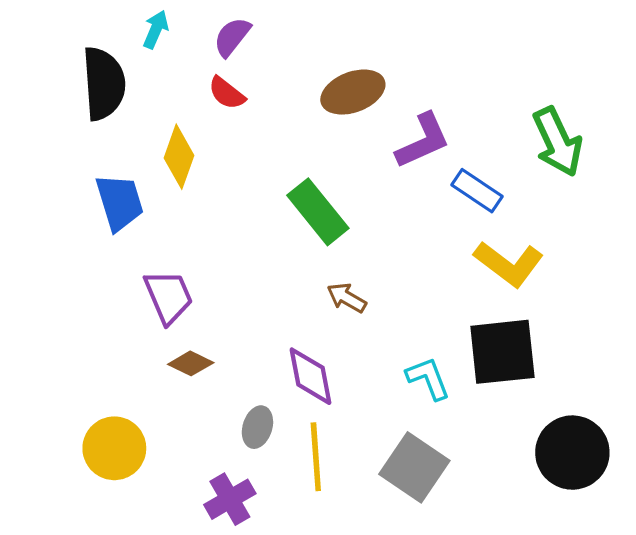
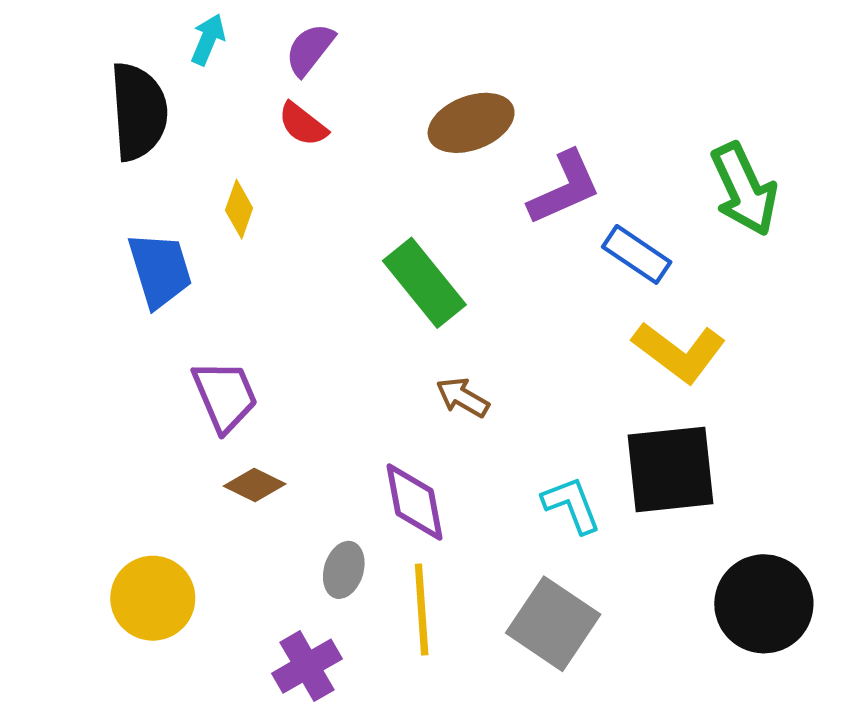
yellow diamond: (179, 157) -> (239, 209), size x0.7

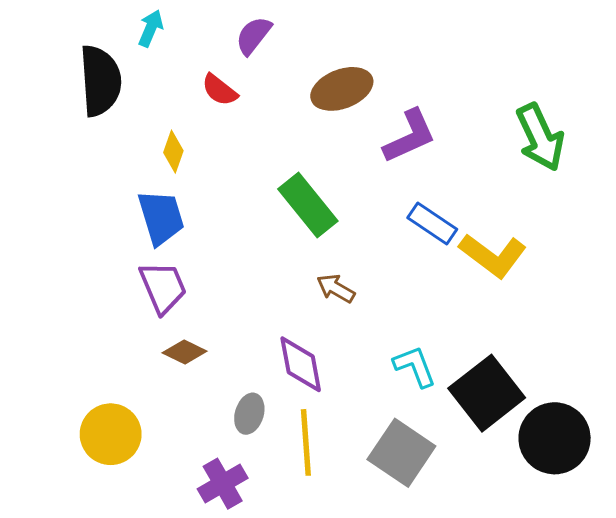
purple semicircle: (310, 49) -> (253, 35), moved
blue rectangle: (637, 254) -> (432, 224), moved
blue trapezoid: (160, 270) -> (161, 217), moved
black square: (671, 469) -> (487, 393), moved, turned -32

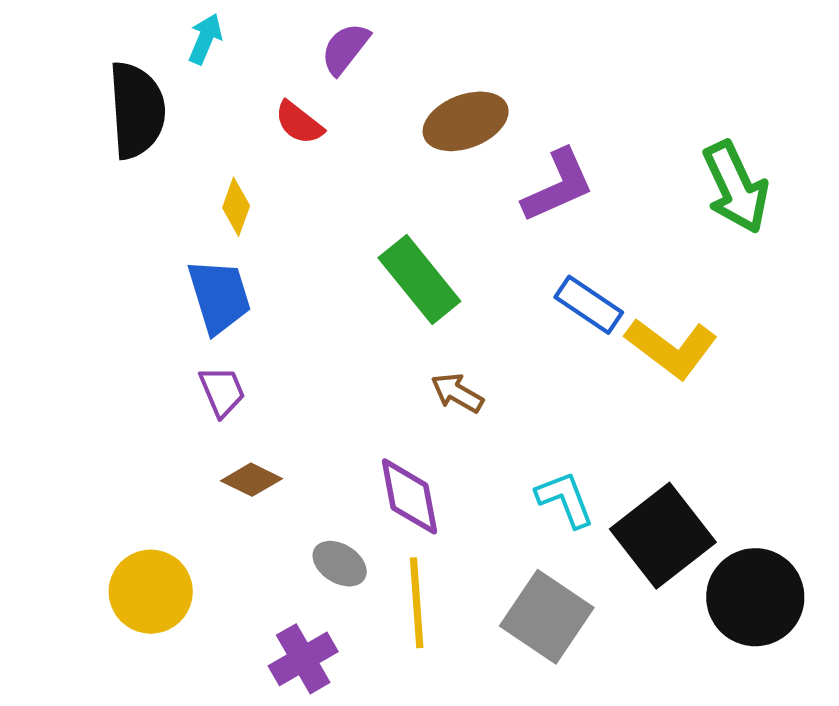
purple trapezoid: (163, 287) -> (222, 391), size x0.7
gray ellipse: (249, 414) -> (340, 564), turned -75

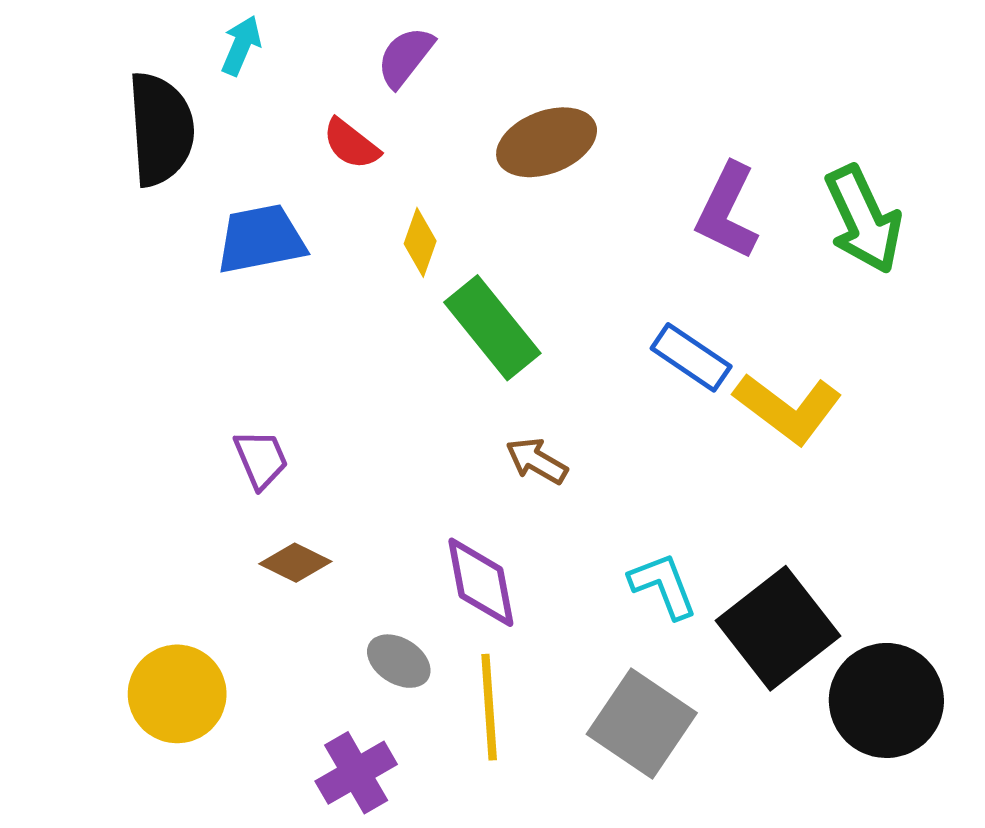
purple L-shape: (558, 186) -> (727, 211), moved, turned 140
yellow diamond: (236, 207) -> (420, 242), moved
blue trapezoid: (219, 296) -> (261, 239), moved, turned -84

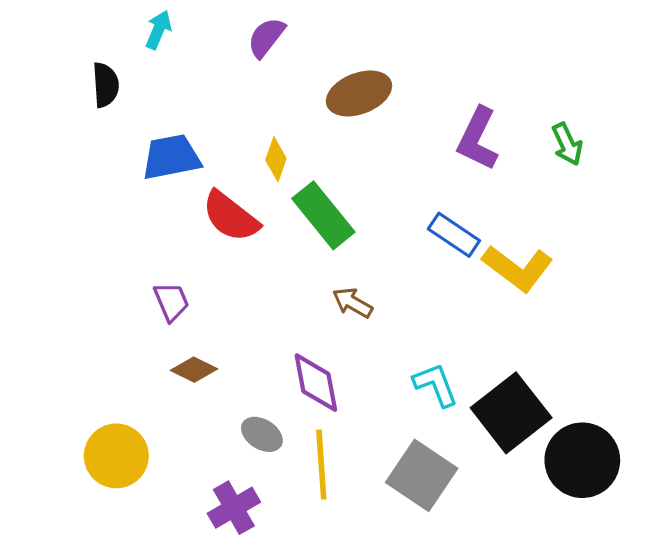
black semicircle: (161, 129) -> (106, 85), size x0.6
red semicircle: (351, 144) -> (231, 216), moved, size x1.5
green arrow: (863, 219) -> (567, 144), size x0.6

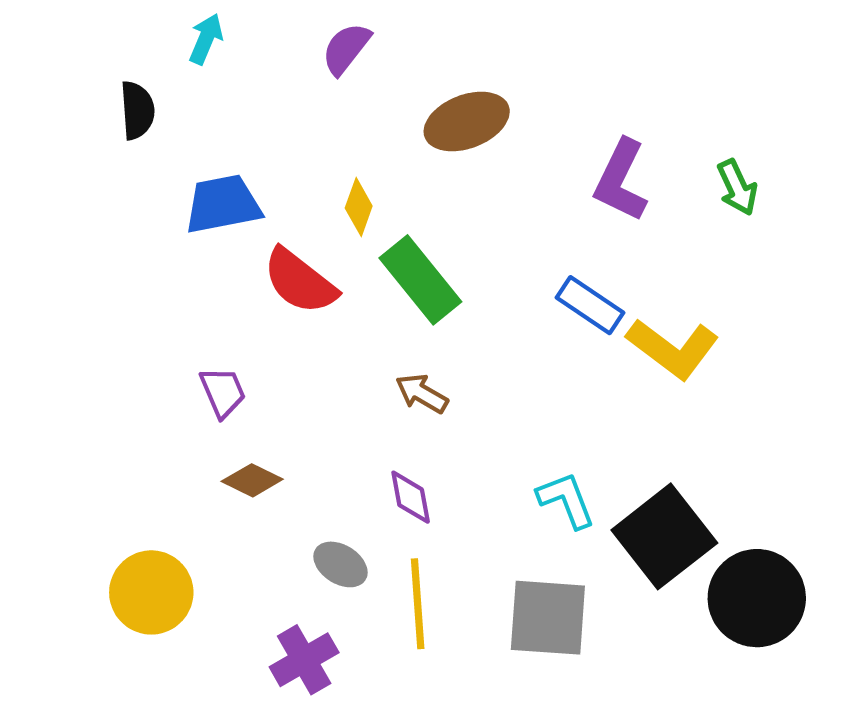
brown arrow: (353, 303) -> (422, 393), moved
purple diamond: (316, 383) -> (411, 497), size x0.7
gray square: (422, 475) -> (548, 618), turned -30

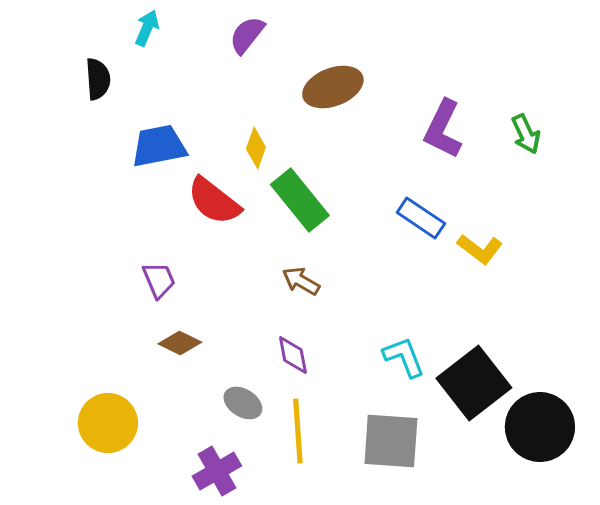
yellow L-shape: (673, 349) -> (480, 249), size x0.7

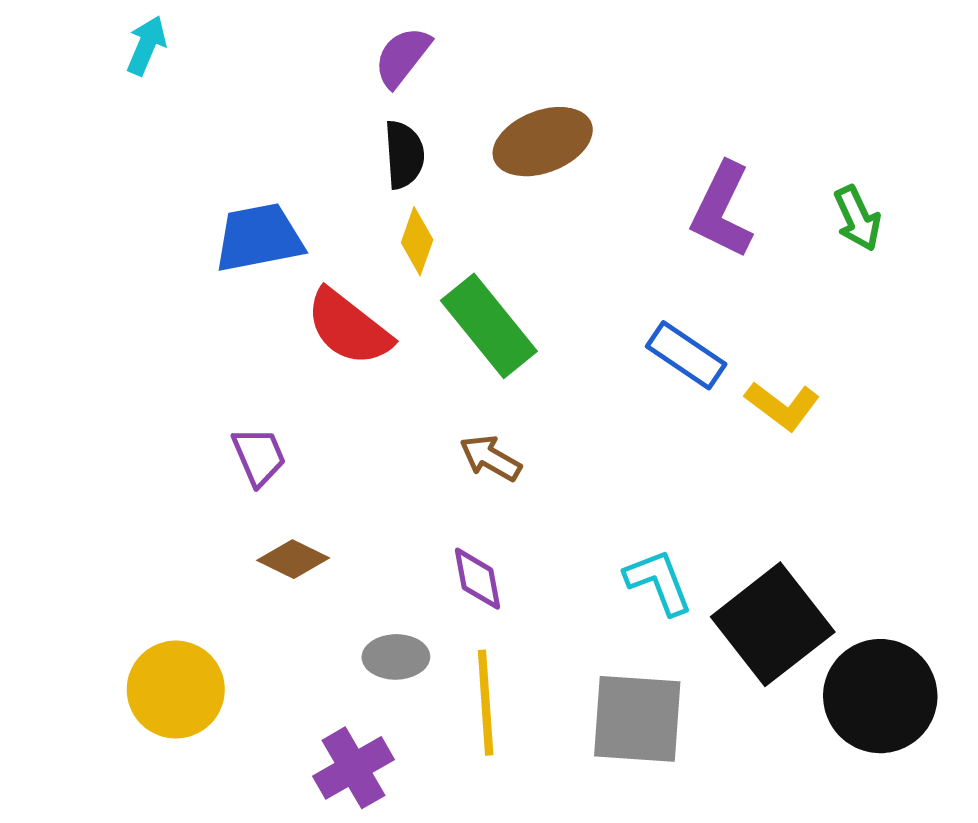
cyan arrow: (147, 28) -> (146, 45), moved
black semicircle: (98, 79) -> (404, 155), moved
gray ellipse: (243, 403) -> (396, 657), turned -33

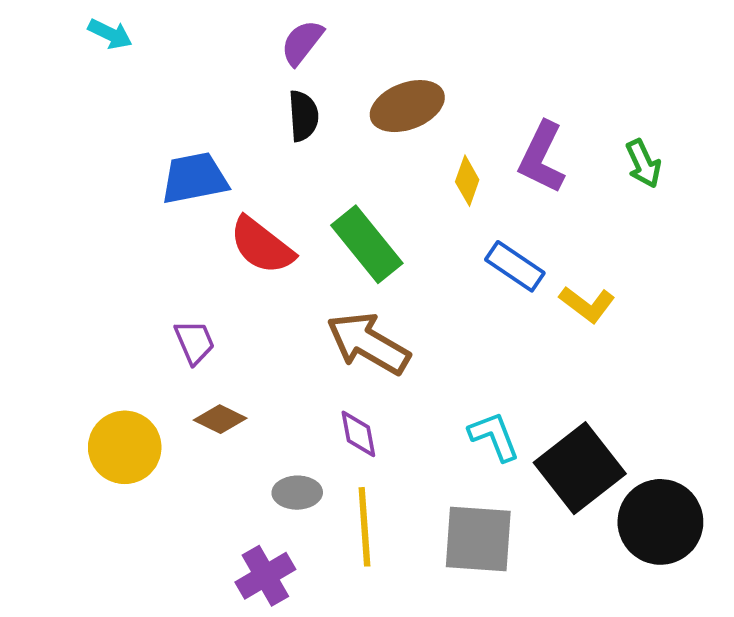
cyan arrow: (146, 45) -> (110, 34), turned 93
yellow diamond: (417, 241) -> (467, 181), moved
brown arrow: (491, 458) -> (368, 343), size x1.8
yellow circle: (176, 690) -> (125, 447), moved

